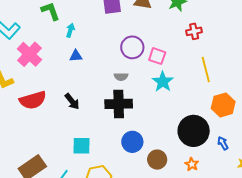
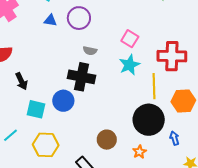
red cross: (194, 31) -> (172, 56), moved, size x1.8
purple circle: (132, 47) -> (79, 18), moved
yellow line: (206, 69) -> (154, 86), moved
black arrow: (72, 101) -> (21, 81), moved
blue circle: (132, 142) -> (63, 101), moved

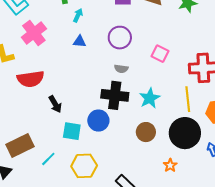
purple circle: (79, 18) -> (120, 38), moved
cyan star: (129, 65) -> (150, 98), moved
brown circle: (107, 140) -> (146, 132), moved
orange star: (139, 152) -> (170, 165), moved

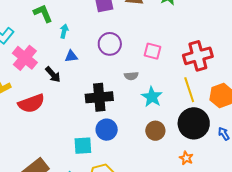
gray semicircle: (121, 69) -> (131, 76), moved
black cross: (115, 95) -> (99, 97), moved
black arrow: (55, 104) -> (53, 74), moved

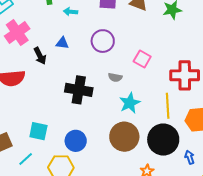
cyan arrow: (64, 31) -> (70, 12), moved, turned -112
blue circle: (107, 130) -> (76, 141), moved
brown circle: (155, 131) -> (124, 137), size x1.5
cyan square: (83, 146) -> (38, 131), moved

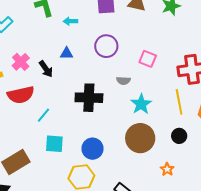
pink cross: (17, 32) -> (21, 62), moved, size x0.7
black circle: (163, 140) -> (179, 136), size x0.5
cyan line: (26, 159) -> (43, 115), moved

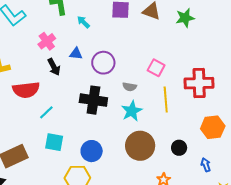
cyan arrow: (70, 21) -> (83, 22), turned 40
purple circle: (106, 46) -> (103, 63), moved
pink cross: (21, 62) -> (47, 41), moved
yellow line: (179, 102) -> (166, 100), moved
cyan star: (141, 104) -> (132, 111), moved

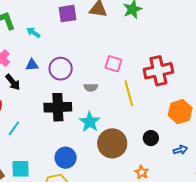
cyan star: (132, 111) -> (90, 122), moved
cyan square: (54, 142) -> (20, 169), moved
blue arrow: (206, 165) -> (180, 150), turned 104

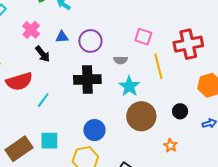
cyan star: (90, 122) -> (129, 86), moved

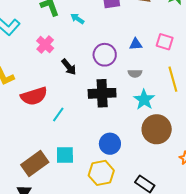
blue triangle: (62, 37) -> (136, 44), moved
pink square: (143, 37) -> (165, 42), moved
black arrow: (43, 54) -> (69, 67), moved

